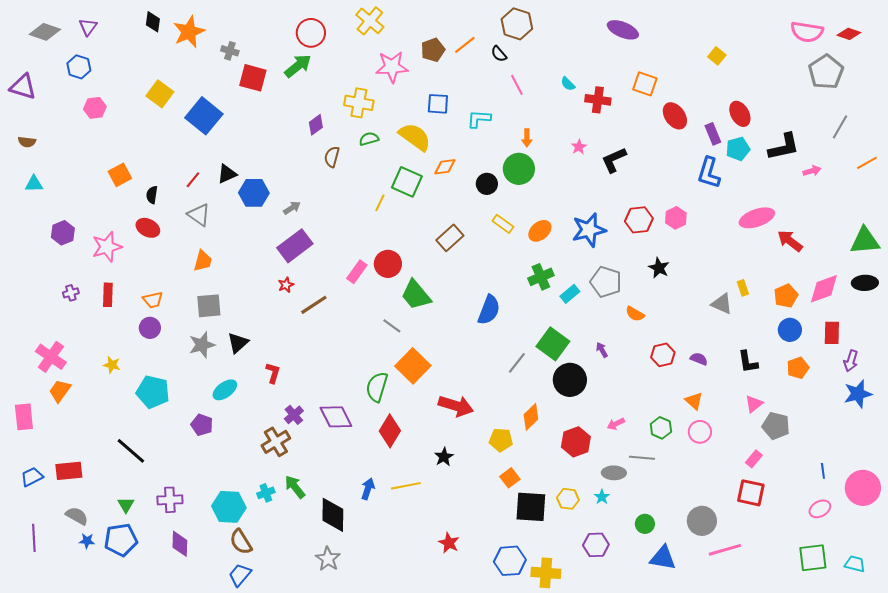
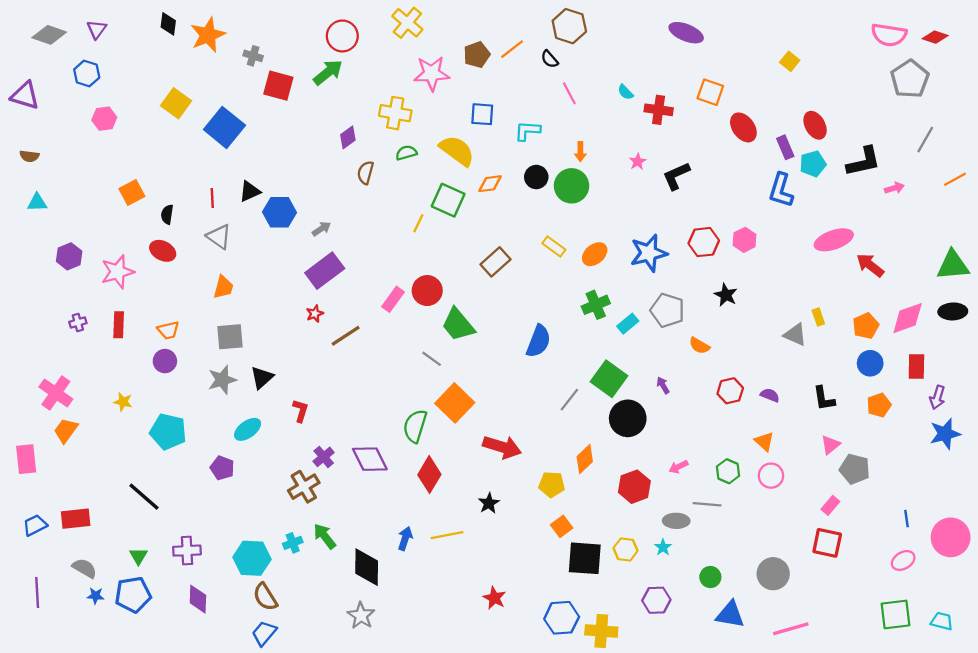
red line: (193, 180) -> (212, 198), turned -42
black circle: (487, 184) -> (536, 177), moved
pink line: (725, 550) -> (791, 629), moved

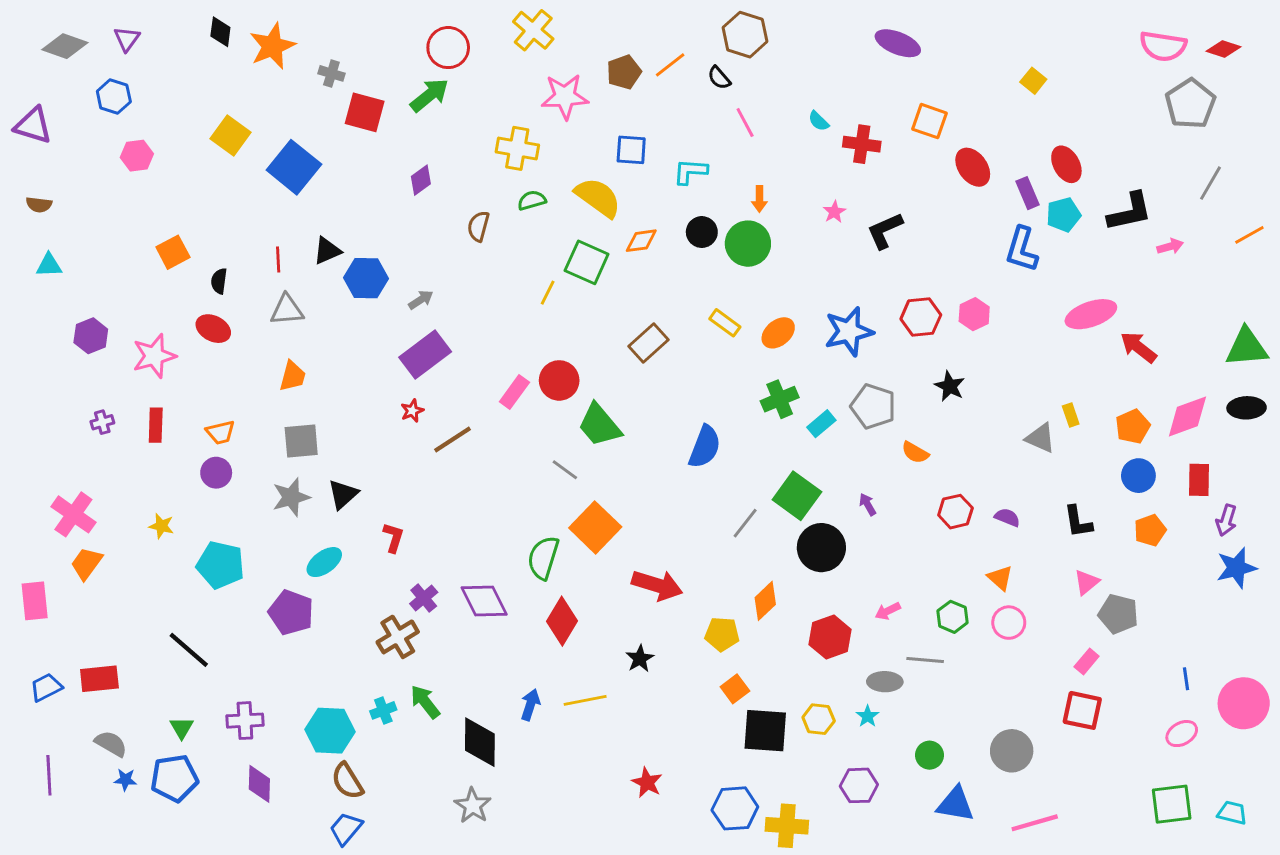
purple diamond: (348, 137) -> (421, 180), moved
gray triangle: (219, 237) -> (287, 310), turned -40
purple pentagon: (222, 468) -> (291, 612), size x1.4

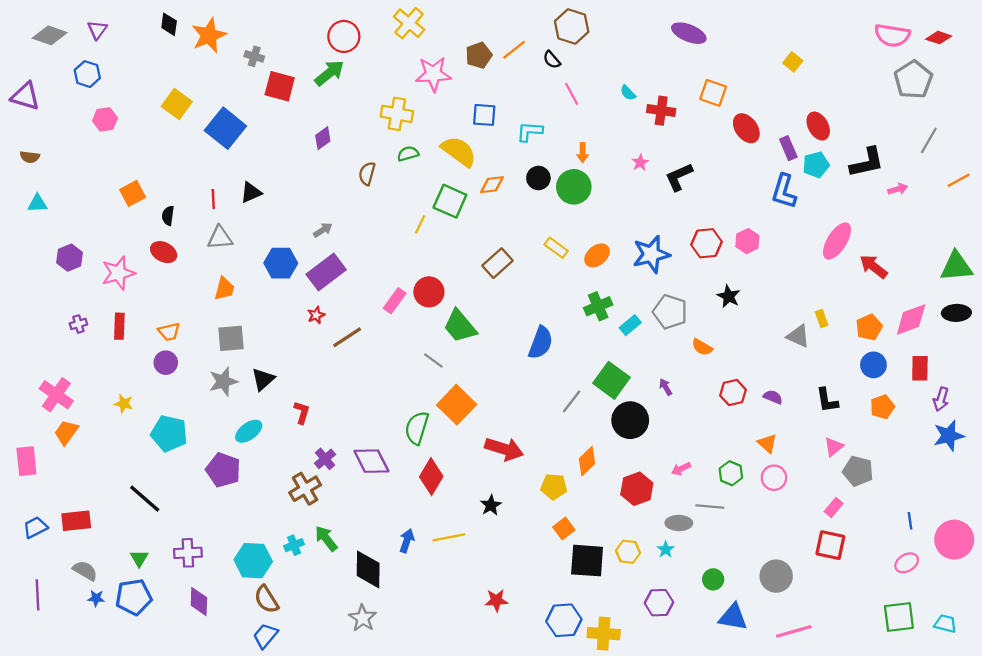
blue hexagon: (366, 278) -> (281, 263), moved
pink ellipse: (1091, 314) -> (837, 241), turned -39
red star: (647, 783) -> (496, 600), turned -30

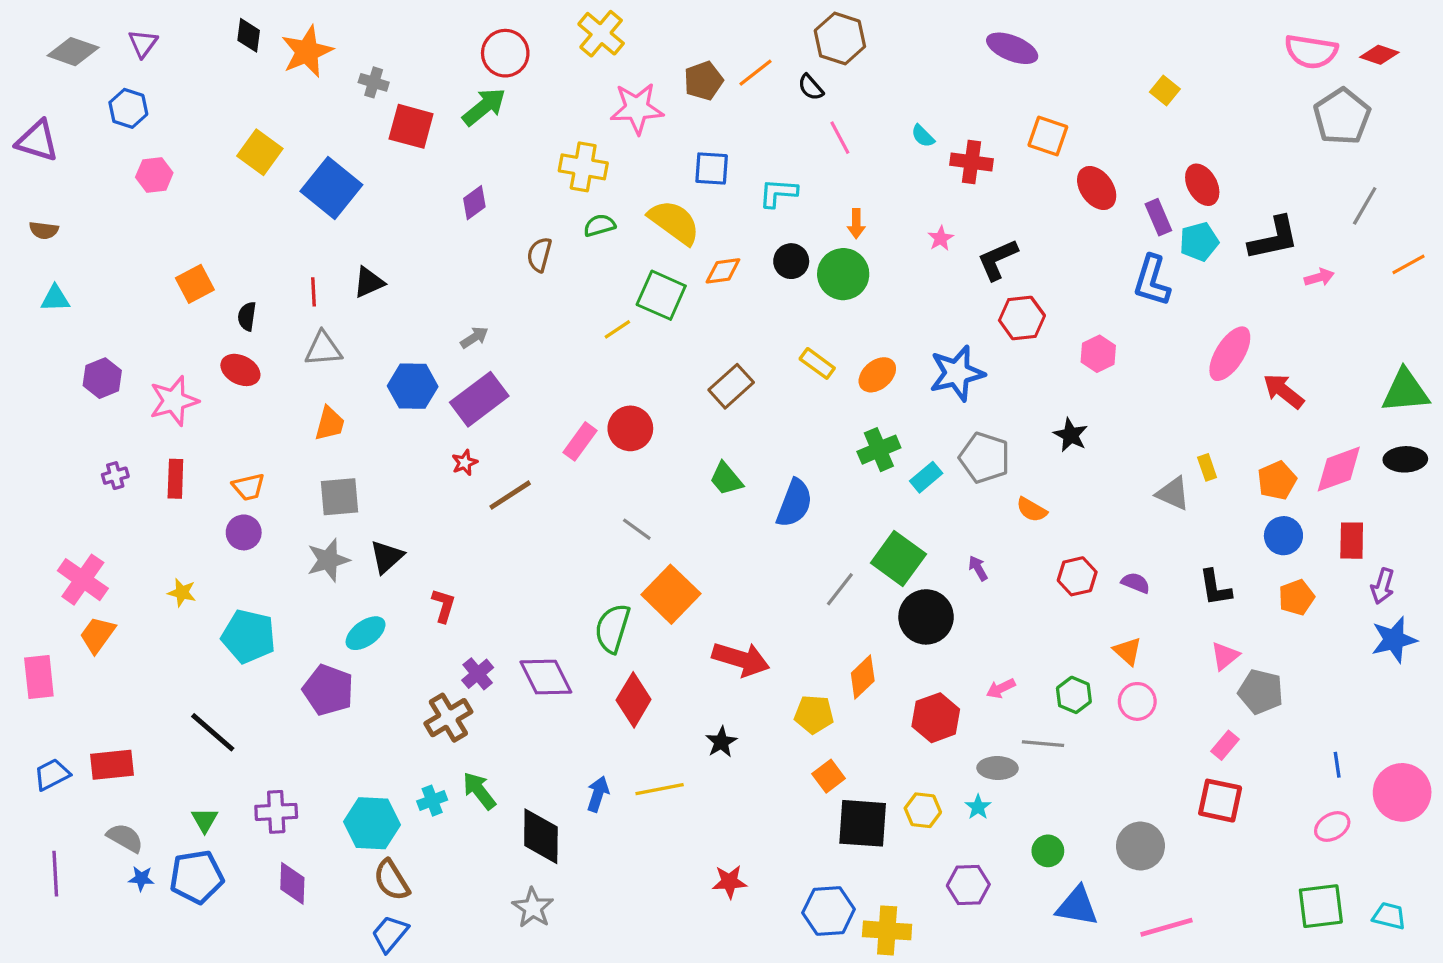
yellow line: (420, 224) -> (617, 329), turned 30
red hexagon: (707, 243) -> (1022, 318), moved
green trapezoid: (460, 326) -> (726, 479), moved, size x0.7

